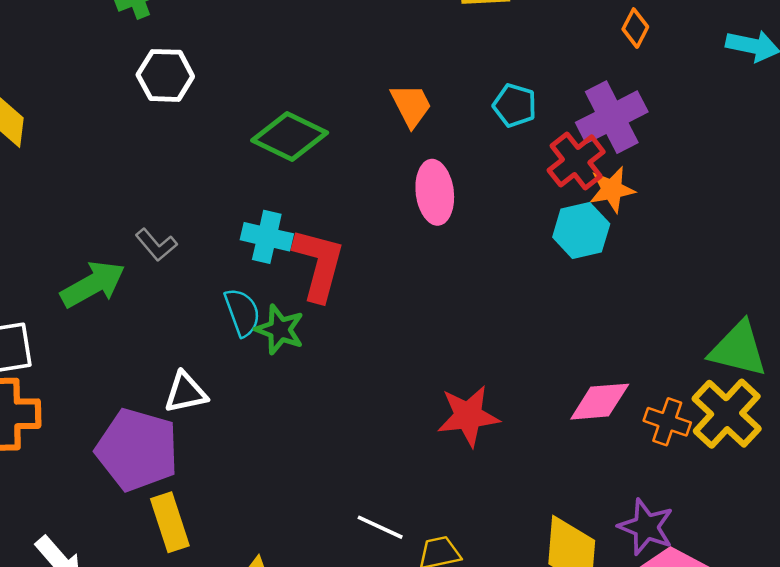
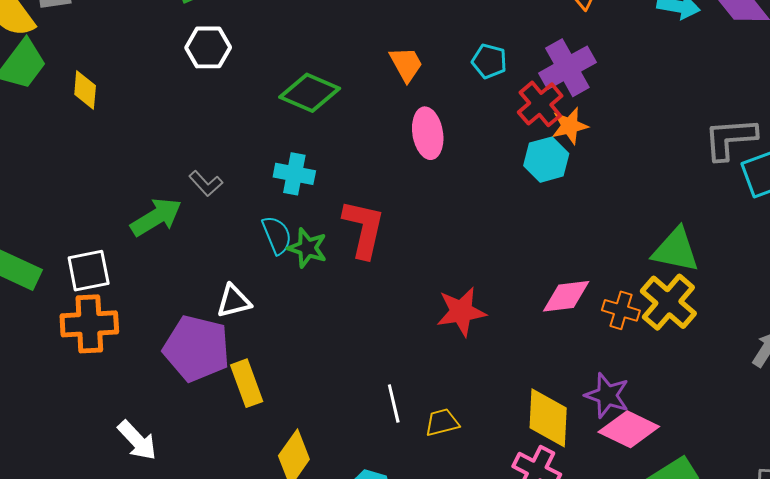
red L-shape: (319, 264) -> (364, 229), moved
yellow rectangle: (170, 522) -> (247, 383), moved
white line: (380, 527) -> (394, 403), turned 54

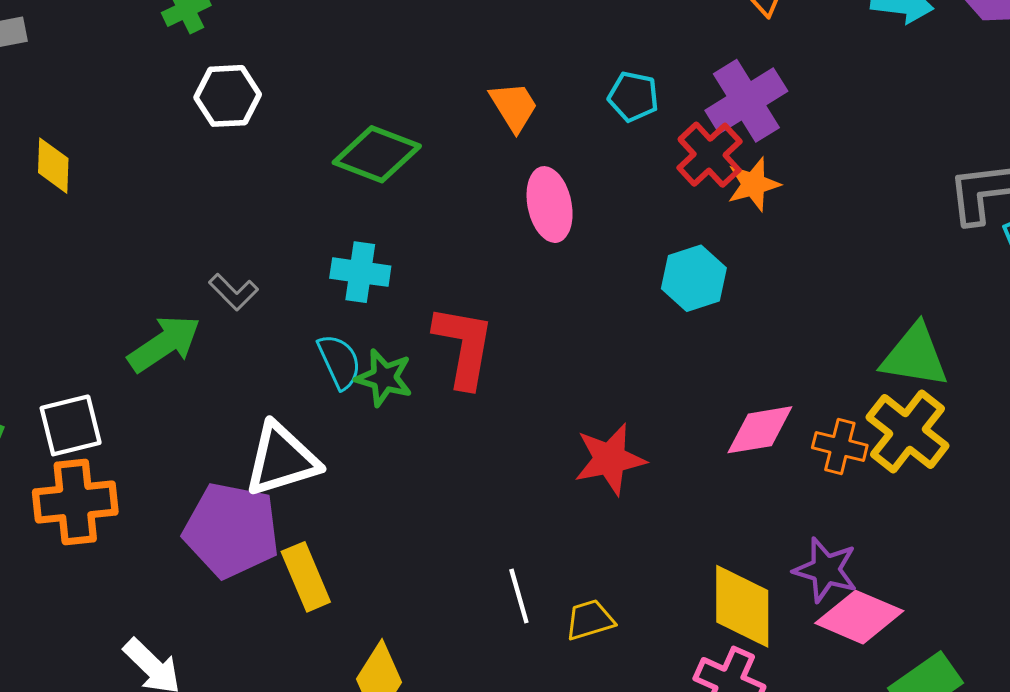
cyan hexagon: (546, 160) -> (694, 278), moved
white triangle: (234, 301) -> (282, 459), size x1.5

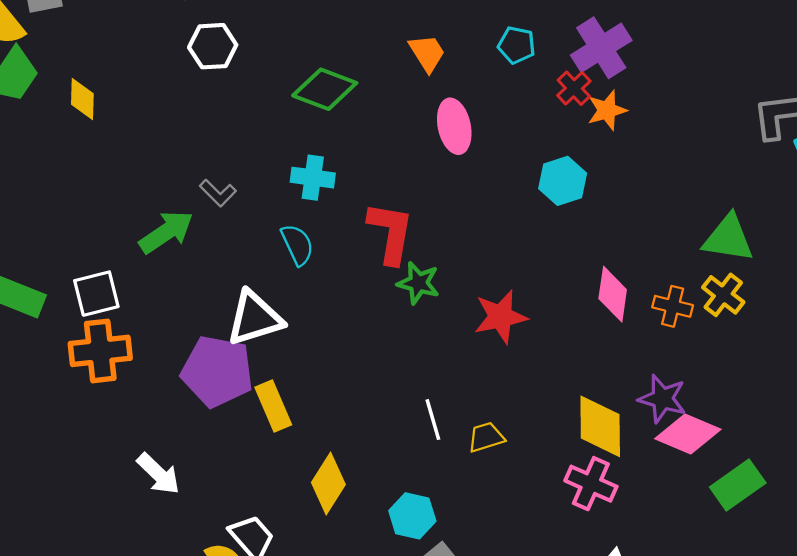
red cross: (710, 155) -> (574, 88), size x0.7
green star: (384, 378) -> (418, 283), moved
pink diamond: (760, 430) -> (613, 294), turned -72
yellow cross: (908, 432) -> (723, 295), size x0.7

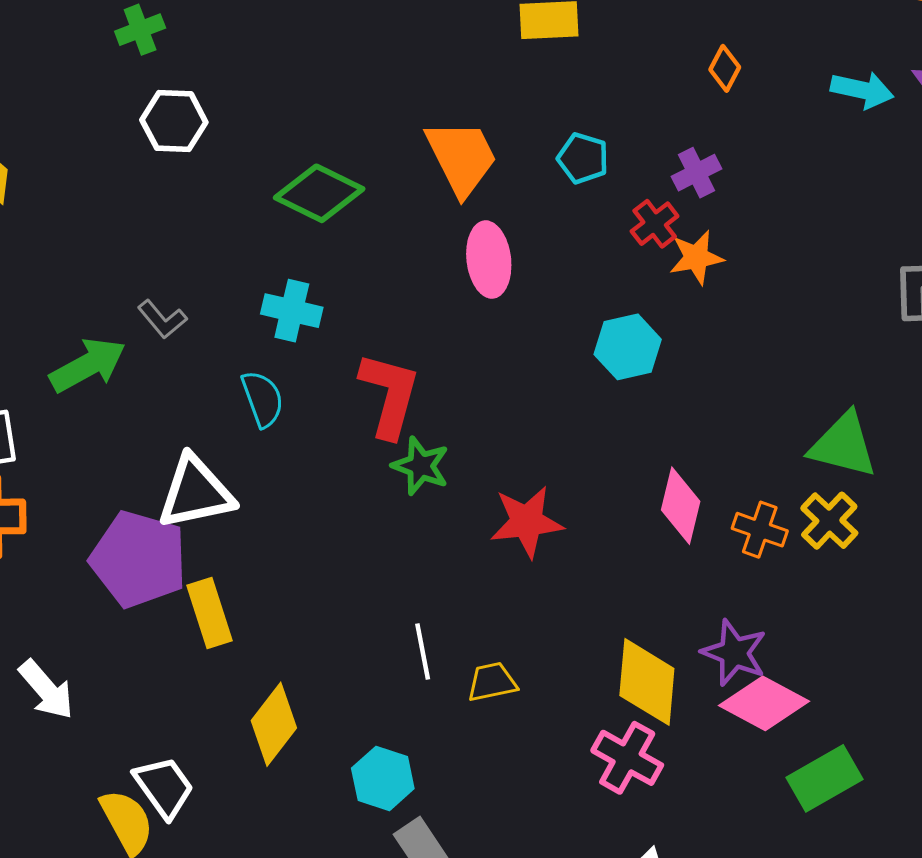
purple cross: (601, 48) -> (697, 173), size x0.6
orange trapezoid: (427, 53) -> (462, 157), size x1.5

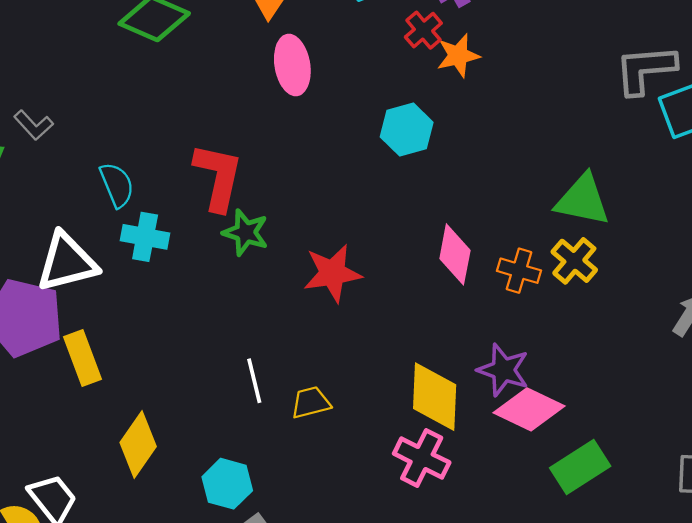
cyan cross: (292, 311) -> (145, 237), moved

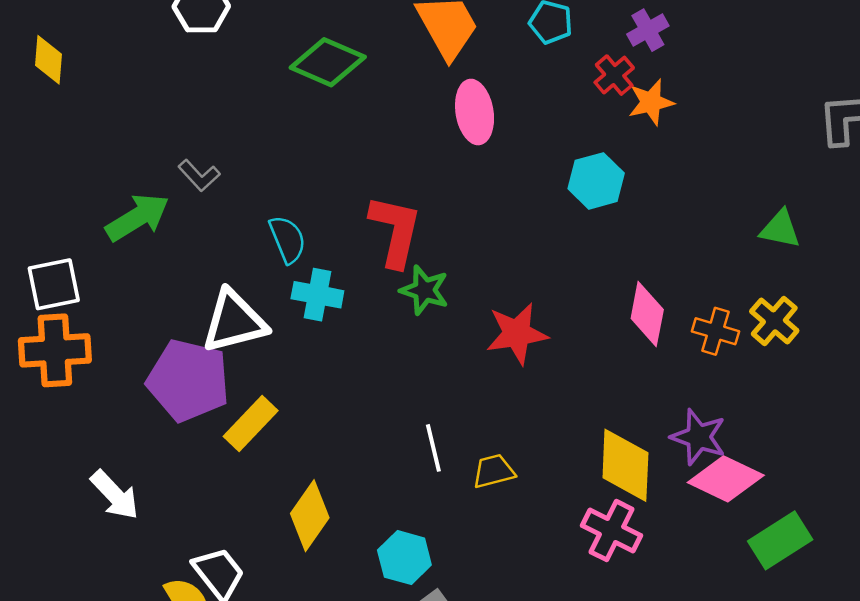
green triangle: (583, 200) -> (780, 229), moved, size x0.7
yellow rectangle: (82, 358) -> (251, 423), turned 64

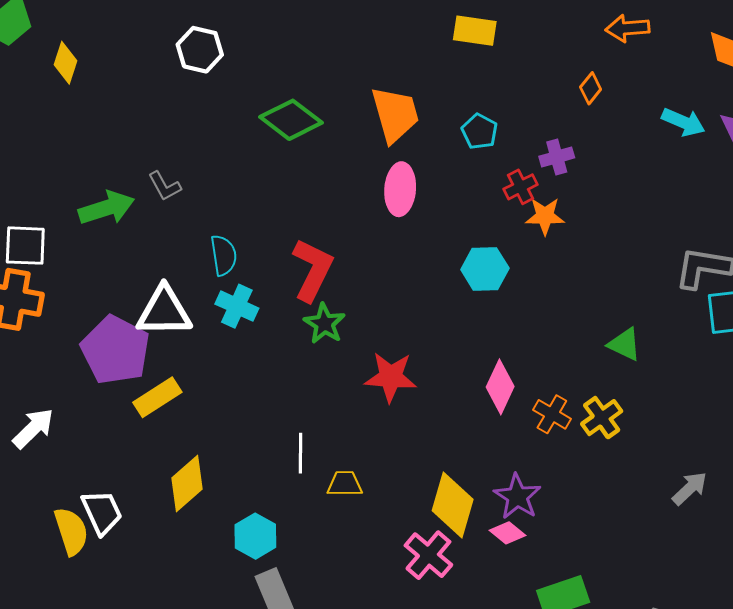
pink diamond: (726, 479) -> (508, 533), moved, size x0.6
white arrow: (115, 495) -> (33, 428), turned -105

